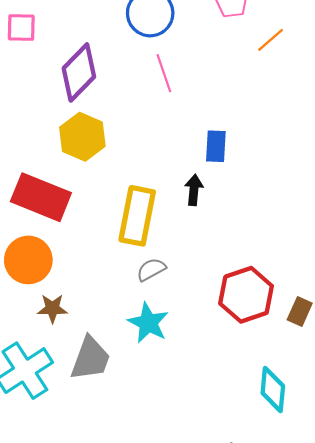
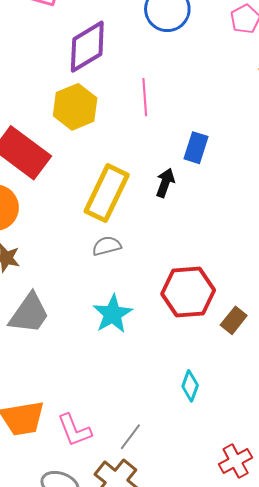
pink line: (164, 73) -> (145, 97), moved
cyan star: (148, 323) -> (113, 314), moved
cyan diamond: (273, 389) -> (190, 386), size x0.7

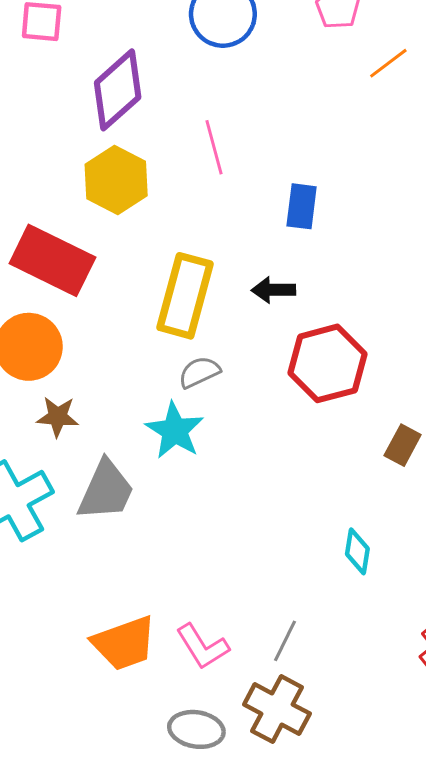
black arrow: (165, 183) -> (273, 290), moved, turned -100
red hexagon: (188, 292) -> (327, 363), moved
cyan star: (113, 314) -> (175, 430), moved

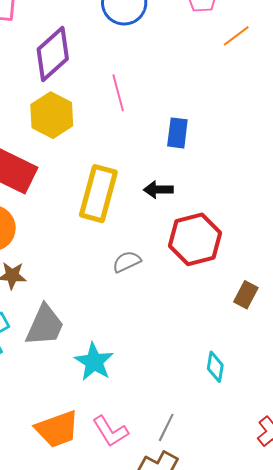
gray semicircle: (199, 372) -> (127, 262), moved
cyan star: (175, 430) -> (94, 362), moved

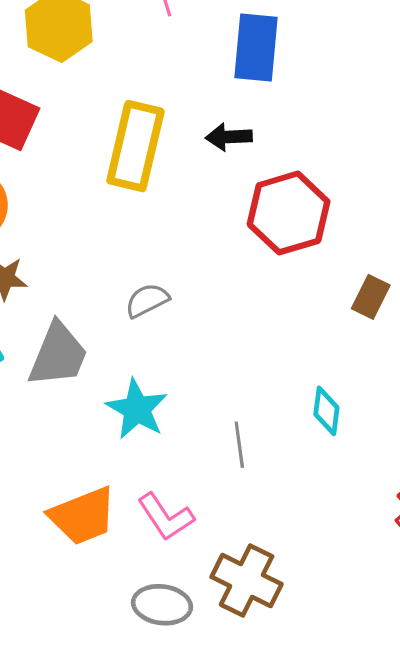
blue rectangle: (177, 133) -> (256, 47), size x1.4
gray semicircle: (127, 262) -> (147, 300), moved
gray line: (166, 427) -> (239, 445), moved, turned -32

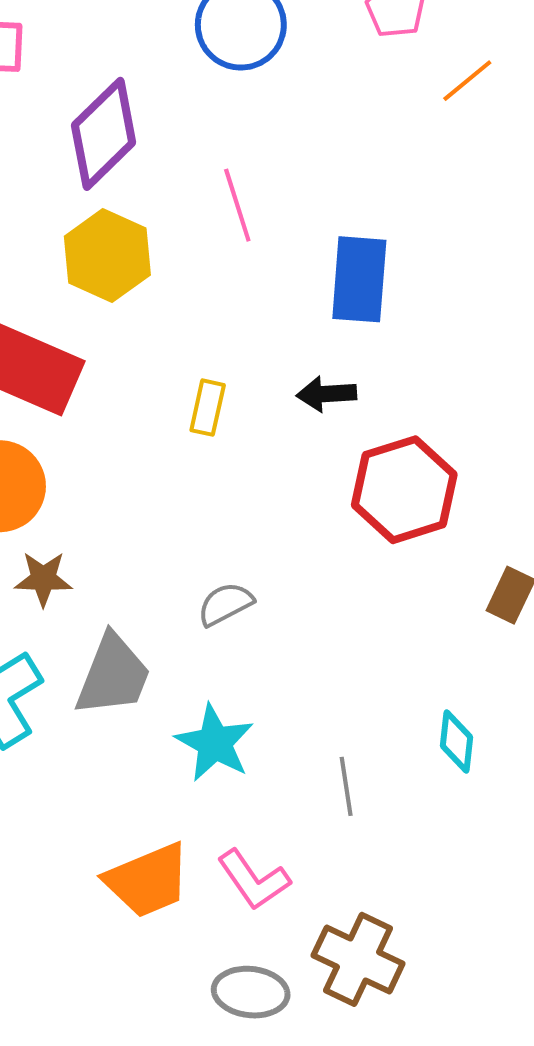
yellow rectangle: (135, 146) -> (208, 408), size x0.5

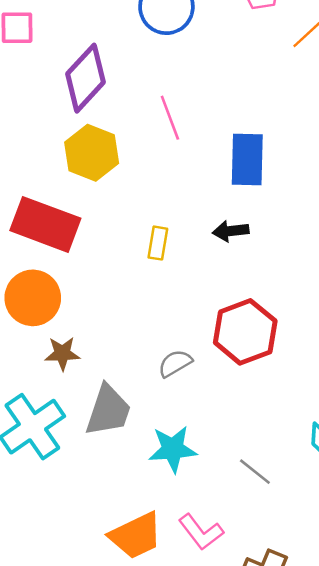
red hexagon: (404, 490) -> (245, 332), moved
cyan star: (215, 743) -> (173, 449), turned -30
gray line: (346, 786) -> (255, 472), turned -40

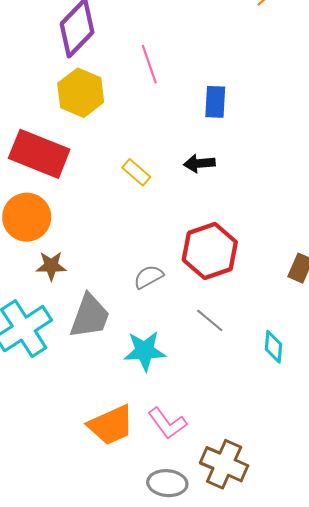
blue rectangle: (247, 160) -> (215, 102), size x0.7
yellow rectangle: (158, 243) -> (136, 172), turned -60
gray line: (255, 472) -> (210, 320), moved

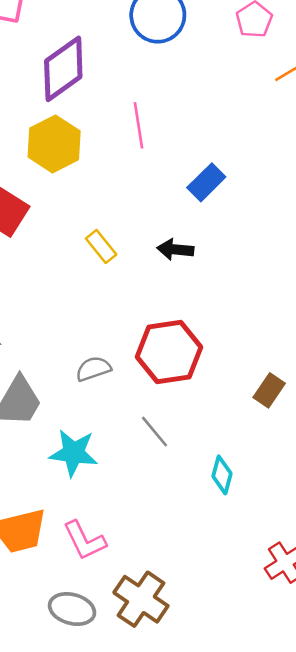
blue rectangle: (215, 102) -> (206, 182), turned 32

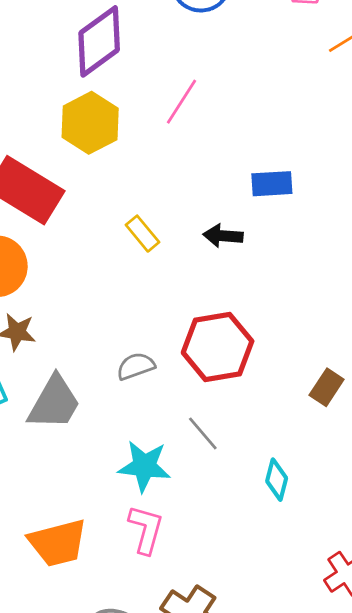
pink line: (139, 125) -> (181, 102), turned 42
blue rectangle: (206, 182) -> (272, 184), moved, turned 42
cyan star: (74, 453) -> (144, 466), moved
pink L-shape: (84, 540) -> (146, 529), moved, turned -138

